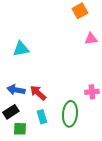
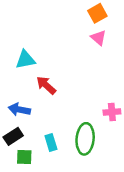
pink triangle: (91, 39) -> (99, 38), moved, turned 48
red arrow: (38, 93) -> (46, 85), moved

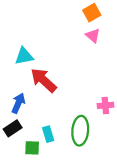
red arrow: (46, 85) -> (44, 80), size x1.4
blue arrow: (19, 110) -> (18, 103), turned 102
green square: (24, 157) -> (32, 148), moved

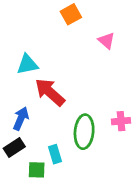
orange square: (92, 13) -> (71, 14), moved
green ellipse: (80, 131) -> (84, 132), moved

